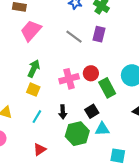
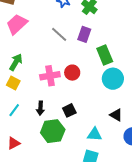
green rectangle: (107, 88) -> (105, 55), moved
cyan triangle: (102, 129) -> (95, 134), moved

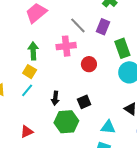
green arrow: (16, 62) -> (33, 51), turned -36
pink cross: (50, 76) -> (66, 46), moved
cyan line: (14, 110) -> (27, 90), moved

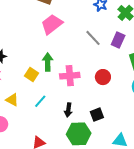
pink cross: (66, 46) -> (70, 76), moved
yellow square: (30, 72) -> (31, 75), moved

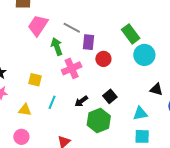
gray line: (93, 38) -> (72, 28), moved
purple rectangle: (118, 40) -> (88, 42), moved
green arrow: (48, 62) -> (57, 47), moved
black arrow: (68, 110) -> (81, 101), turned 64

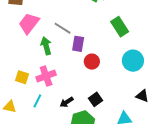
green rectangle: (131, 34) -> (120, 27), moved
pink cross: (72, 68) -> (46, 76), moved

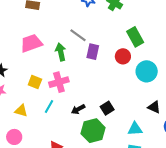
pink trapezoid: (29, 23) -> (31, 43), moved, turned 30
red circle: (92, 62) -> (123, 56), moved

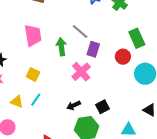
pink trapezoid: (31, 43) -> (33, 35), turned 95
pink cross: (59, 82) -> (81, 72), moved, turned -30
cyan line: (49, 107) -> (36, 100), moved

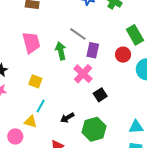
yellow triangle: (17, 102) -> (31, 122), moved
black arrow: (74, 105) -> (67, 118), moved
black square: (103, 107) -> (100, 95), moved

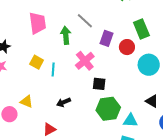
purple rectangle: (93, 50) -> (107, 38), moved
black square: (100, 95) -> (99, 84), turned 32
cyan line: (41, 106) -> (53, 69), moved, turned -32
green hexagon: (94, 129) -> (108, 109), moved

